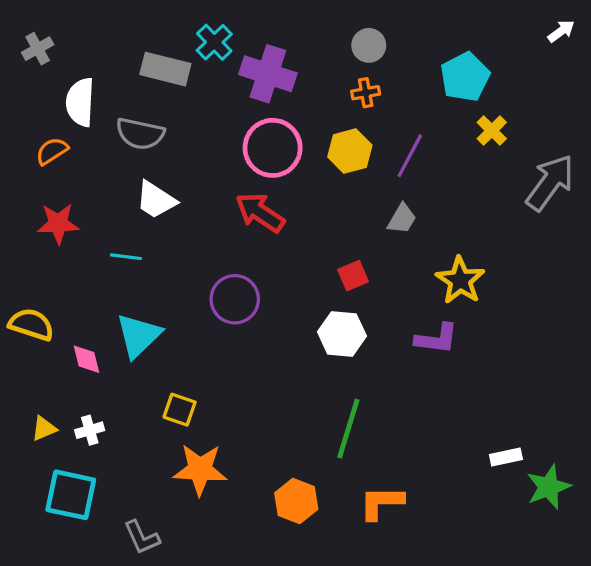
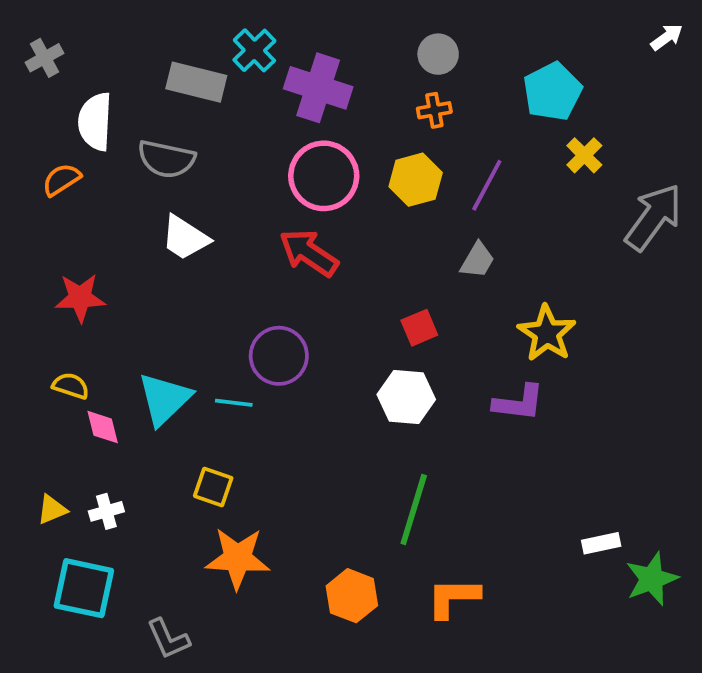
red star: (58, 224) -> (80, 298), moved
cyan line: (126, 257) -> (234, 403), moved
yellow semicircle: (31, 324) -> (71, 386), moved, size x0.7

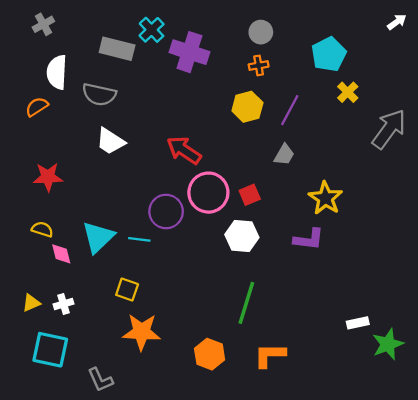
gray cross: (45, 58) -> (43, 24), moved
pink circle: (324, 176) -> (208, 193), moved

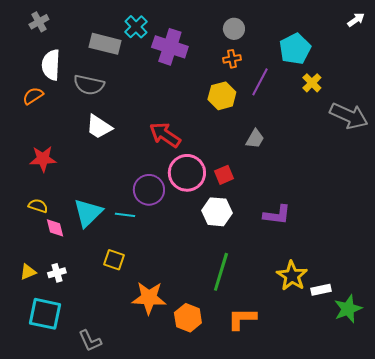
purple line: (290, 110) -> (260, 82), moved
gray arrow: (389, 129) -> (349, 116), turned 78
yellow star: (325, 198) -> (292, 276), moved
orange star: (142, 332) -> (149, 298), moved

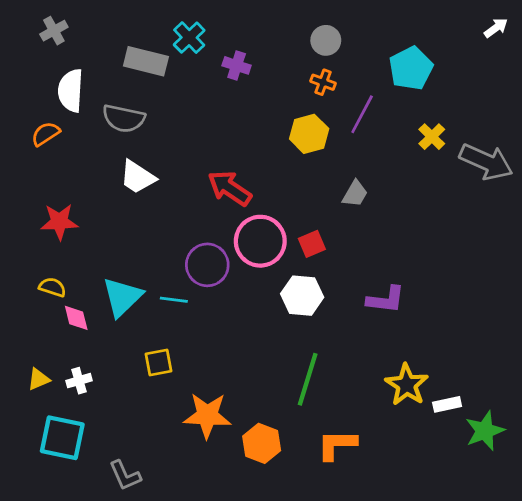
purple cross: (170, 47) -> (237, 65), size x0.6
orange cross: (232, 59) -> (323, 82), turned 30
yellow cross: (312, 83) -> (432, 137), moved
yellow square: (114, 260) -> (158, 362), turned -30

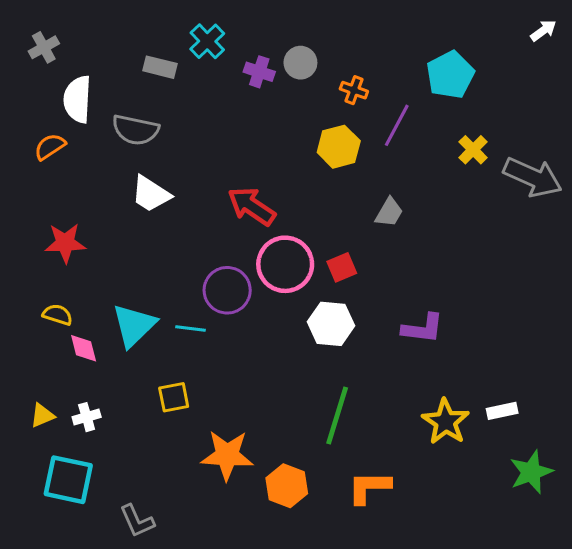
gray cross: (54, 31) -> (44, 47), moved
gray circle: (326, 40) -> (300, 63), moved
gray rectangle: (146, 61) -> (160, 67), size x0.7
white rectangle: (447, 404) -> (502, 411), moved

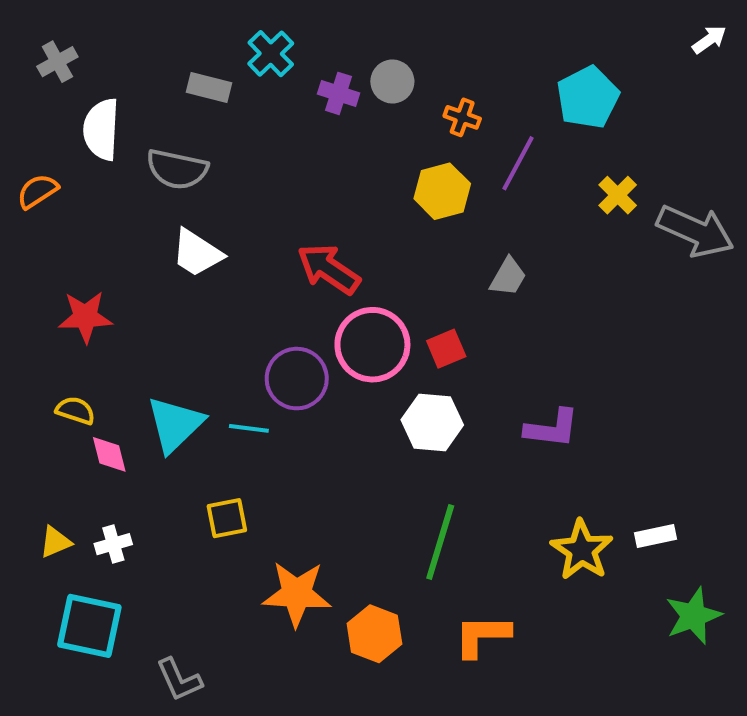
orange semicircle: (50, 147) -> (38, 191), moved

